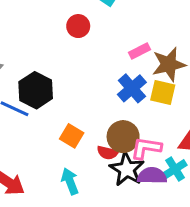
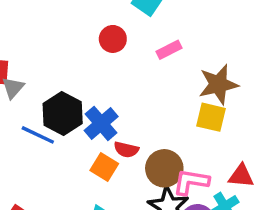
pink rectangle: (140, 51) -> (169, 50), moved
blue cross: (132, 88) -> (101, 123), moved
red semicircle: (108, 153) -> (126, 150), moved

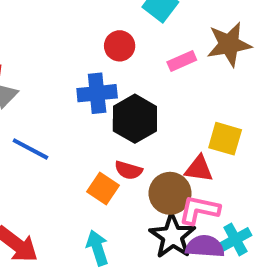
brown star: (218, 84) -> (229, 44), moved
black hexagon: (63, 114) -> (135, 119), moved
blue cross: (101, 123) -> (97, 93), moved, turned 32
red triangle: (241, 176) -> (199, 169), moved

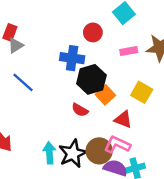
yellow square: (225, 139) -> (142, 92), moved
orange square: (103, 189) -> (105, 95), moved
brown circle: (170, 193) -> (99, 151), moved
black star: (173, 236) -> (73, 154), moved

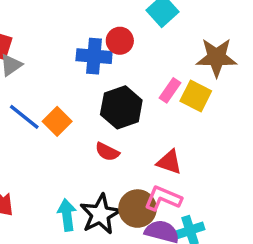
pink rectangle: (129, 51) -> (170, 90), moved, turned -42
blue cross: (72, 58) -> (94, 56), moved
yellow square: (142, 92) -> (196, 96), moved
orange square: (105, 95) -> (57, 121), moved

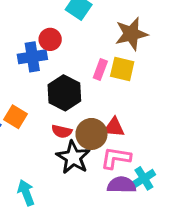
brown circle: (138, 209) -> (91, 134), moved
black star: (100, 214) -> (73, 157), moved
cyan arrow: (67, 215) -> (26, 193), moved

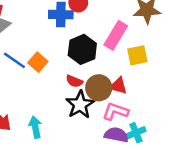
yellow square: (122, 69) -> (137, 55), moved, turned -35
pink rectangle: (100, 70) -> (116, 35), size x1.6

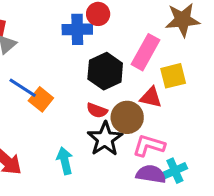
orange square: (38, 62) -> (41, 99), moved
red triangle: (118, 86) -> (151, 97), moved
cyan arrow: (35, 127) -> (65, 161), moved

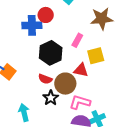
pink rectangle: (146, 52) -> (77, 40), size x0.6
black star: (105, 139) -> (51, 98), size x0.7

